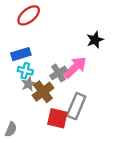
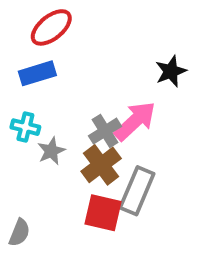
blue rectangle: (21, 54) -> (37, 73), moved
cyan cross: (25, 71) -> (25, 127), moved
brown cross: (43, 92) -> (101, 165), moved

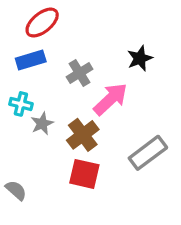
gray cross: (105, 131) -> (80, 73), moved
gray rectangle: (137, 191) -> (148, 153), moved, turned 30
gray semicircle: (19, 233) -> (16, 190), turned -70

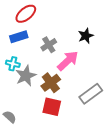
gray star: (42, 123) -> (26, 76), size x1.5

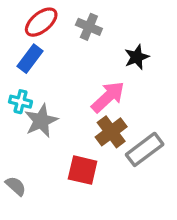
blue rectangle: (19, 37) -> (30, 59), turned -36
gray cross: (49, 45) -> (89, 27), moved, turned -35
brown cross: (51, 83) -> (111, 132), moved

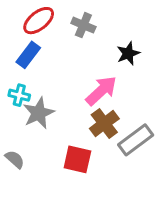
gray semicircle: (16, 186) -> (15, 159), moved

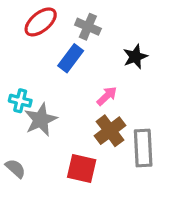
blue rectangle: (28, 55) -> (71, 58), moved
pink arrow: (101, 91) -> (107, 96), size x0.6
gray rectangle: (136, 140) -> (143, 148), turned -56

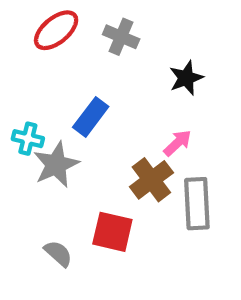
blue rectangle: (71, 58) -> (91, 117), moved
pink arrow: (107, 96) -> (177, 143), moved
gray semicircle: (15, 168) -> (58, 254), moved

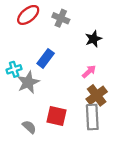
cyan cross: (28, 139) -> (14, 69), turned -32
brown cross: (151, 180) -> (97, 95), moved
gray rectangle: (197, 204) -> (92, 117), moved

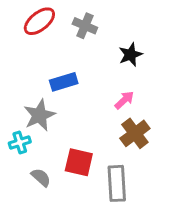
blue rectangle: (46, 58) -> (64, 82), turned 36
cyan cross: (14, 69) -> (20, 143), moved
gray rectangle: (92, 117) -> (117, 183), moved

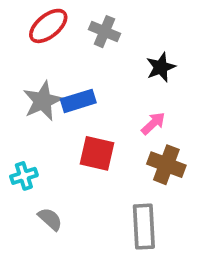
gray star: (39, 115) -> (43, 101), moved
brown cross: (135, 133) -> (166, 165), turned -32
red square: (79, 162) -> (97, 153), moved

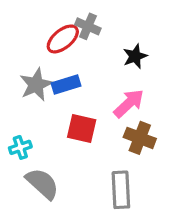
red ellipse: (48, 26) -> (63, 39), moved
pink arrow: (153, 123) -> (129, 103), size x1.5
gray semicircle: (50, 219) -> (42, 184), size x1.6

